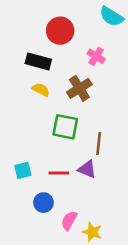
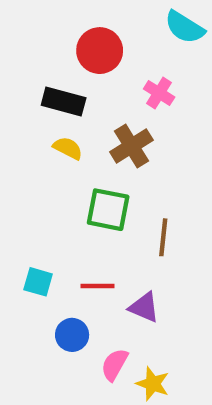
purple triangle: (87, 169) -> (144, 307), moved
cyan square: (23, 170) -> (38, 282), turned 30

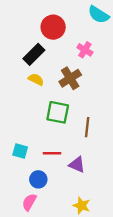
black rectangle: (64, 101) -> (34, 54), turned -60
pink semicircle: (114, 365) -> (29, 202), moved

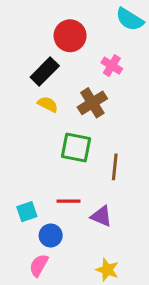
cyan square: (20, 151) -> (27, 212), moved, turned -35

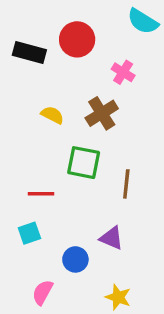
black rectangle: (45, 72) -> (29, 53), moved, turned 60
red line: (69, 201) -> (41, 194), moved
blue circle: (51, 235) -> (75, 259), moved

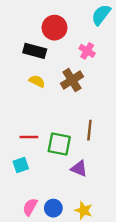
cyan semicircle: (143, 21) -> (101, 15), turned 95
black rectangle: (29, 53) -> (35, 51), moved
green square: (84, 163) -> (59, 144), moved
blue circle: (75, 259) -> (53, 208), moved

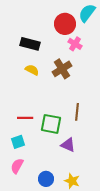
red circle: (55, 28) -> (65, 24), moved
pink semicircle: (30, 207) -> (17, 166), moved

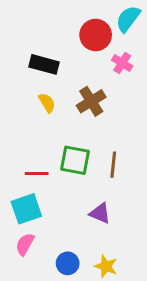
pink cross: (75, 44) -> (122, 63), moved
yellow semicircle: (32, 70) -> (47, 103), turned 32
green square: (51, 124) -> (75, 160), moved
cyan square: (18, 142) -> (26, 209), size x1.5

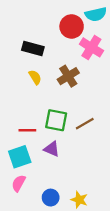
cyan semicircle: (128, 19) -> (96, 14), turned -140
pink cross: (122, 63) -> (91, 47), size x1.5
brown line: (113, 165) -> (85, 124), turned 54
purple triangle: (100, 213) -> (52, 149), moved

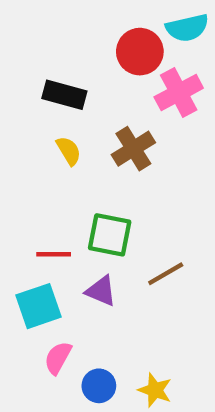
pink cross: (91, 47) -> (179, 93), turned 30
brown line: (85, 124) -> (166, 274), moved
pink semicircle: (19, 183) -> (58, 358), moved

